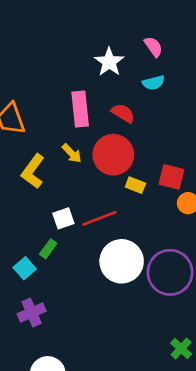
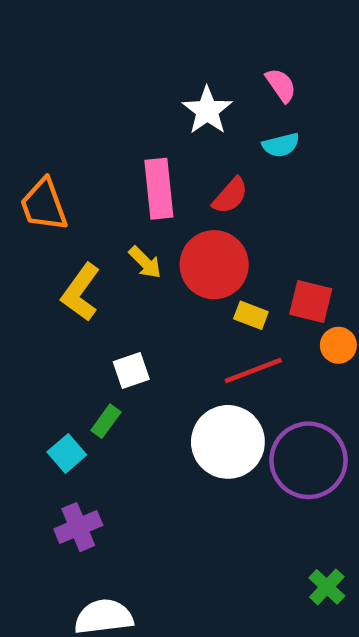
red semicircle: (123, 113) -> (230, 196), turned 100
red line: (99, 218) -> (253, 371), moved

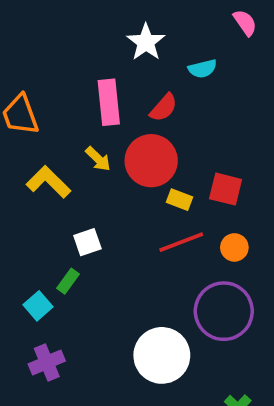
pink semicircle: (281, 85) -> (245, 23), moved
yellow L-shape: (81, 292) -> (49, 182), turned 99
orange circle: (338, 345) -> (234, 247), moved
white circle: (228, 442) -> (162, 355), moved

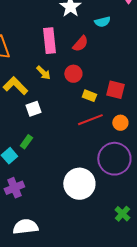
red circle: (151, 161) -> (73, 74), size x0.6
white square: (87, 242) -> (33, 109), moved

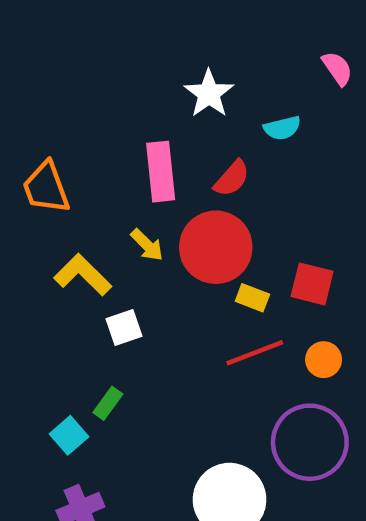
red circle: (73, 74) -> (216, 247), size x1.8

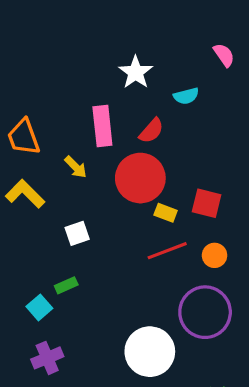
yellow arrow: (147, 245) -> (76, 167), moved
yellow L-shape: (83, 275) -> (25, 194), moved
green rectangle: (108, 403) -> (66, 285), turned 30

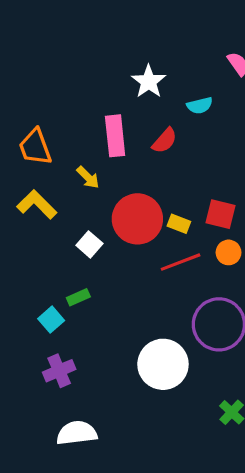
red circle: (140, 178) -> (137, 219), moved
white square: (77, 233) -> (89, 244), turned -30
orange circle: (215, 255) -> (229, 252), moved

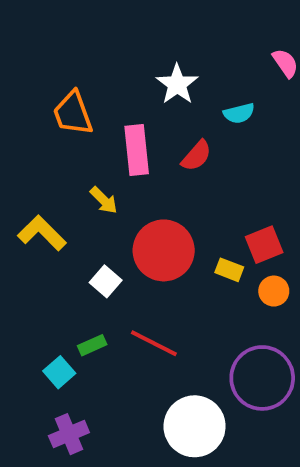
orange trapezoid: (35, 147) -> (73, 113), moved
red square: (221, 214) -> (264, 245), turned -36
yellow rectangle: (179, 224) -> (229, 270), moved
red line: (181, 262) -> (154, 343), moved, turned 48

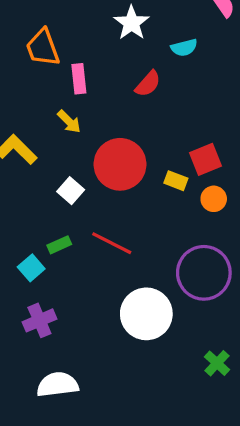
pink rectangle: (137, 150) -> (79, 79), moved, size x0.7

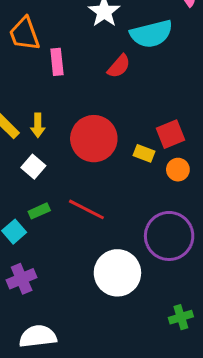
cyan semicircle: (184, 48) -> (151, 34), size x1.8
yellow arrow: (69, 122) -> (38, 125), moved, turned 45
white square: (71, 191) -> (33, 167), moved
green cross: (217, 363) -> (181, 317), turned 30

